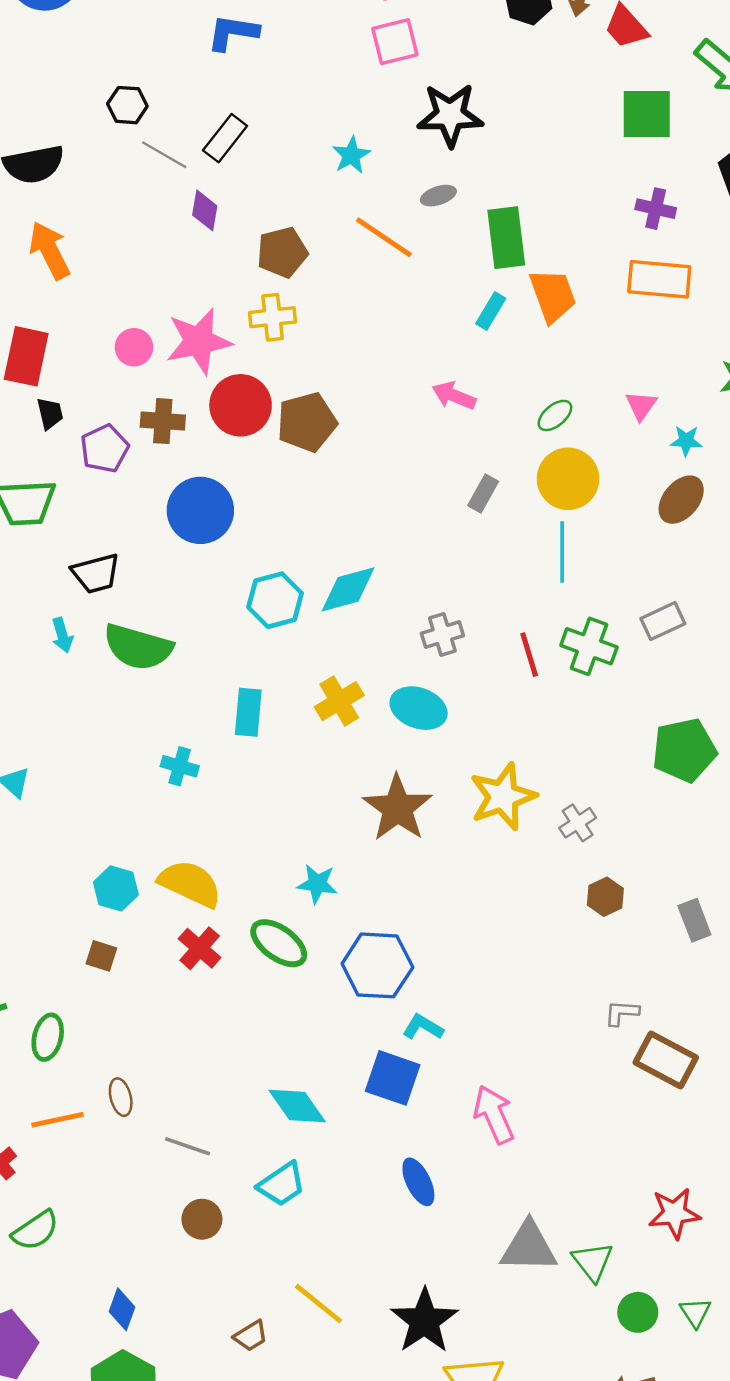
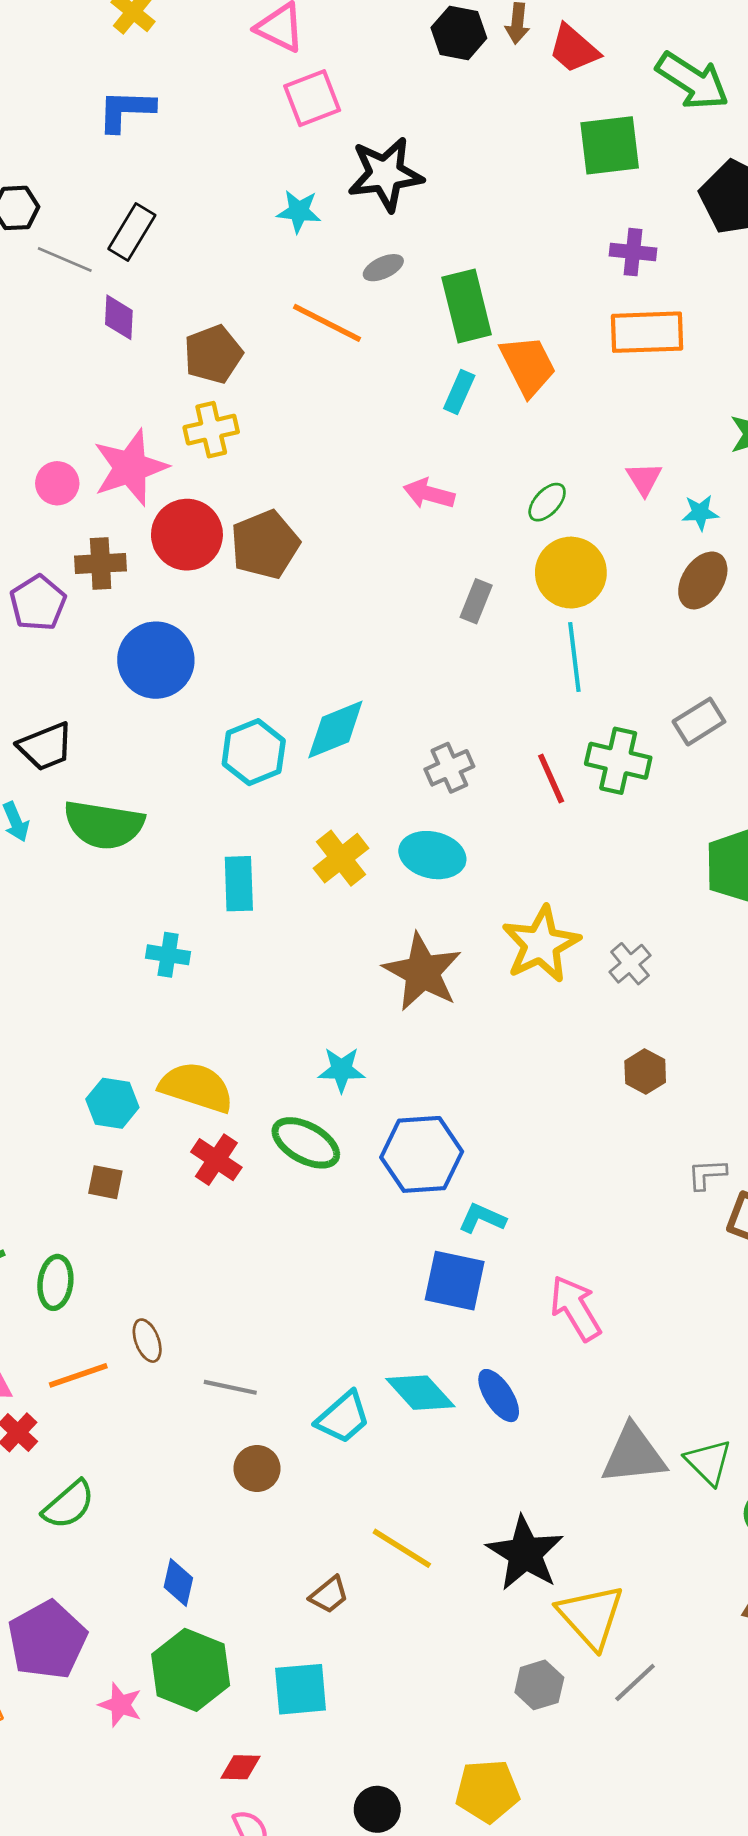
cyan star: (351, 155) -> (299, 211), moved, turned -30
brown hexagon: (605, 897) -> (645, 1072), moved
cyan diamond: (297, 1106) -> (420, 1393), moved

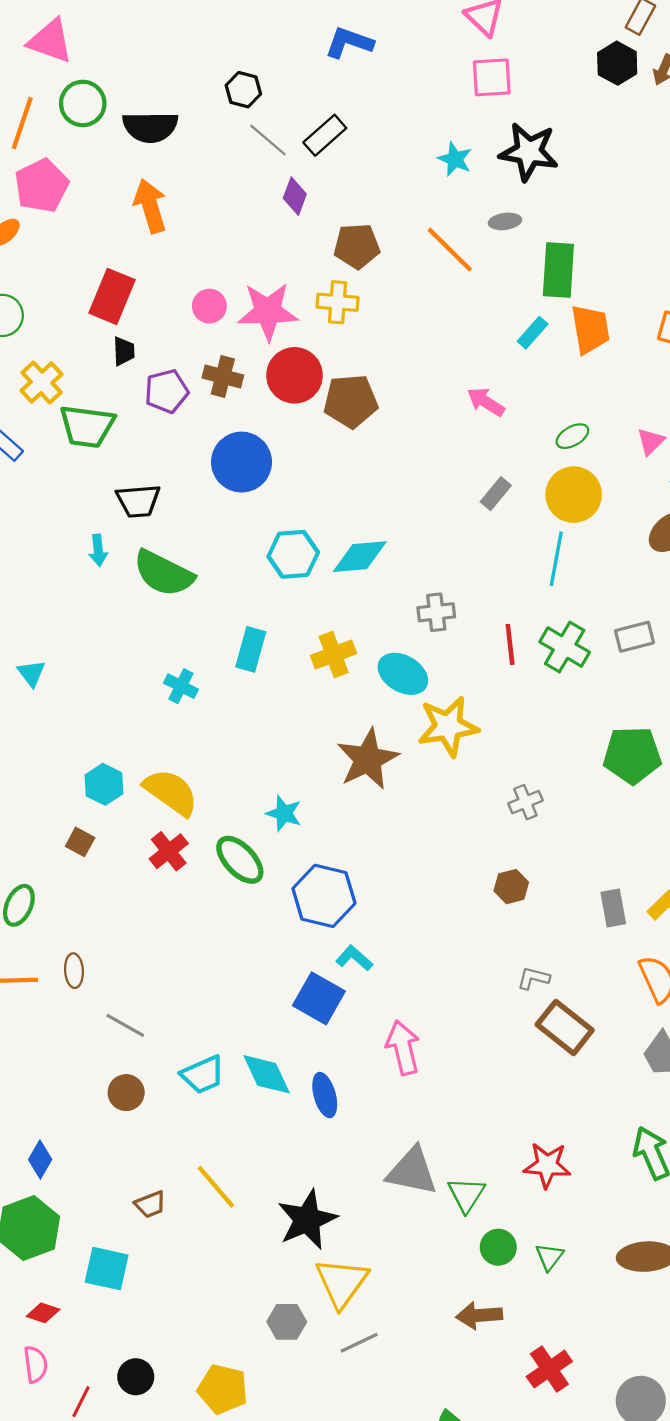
yellow star: (541, 944) -> (448, 726), moved

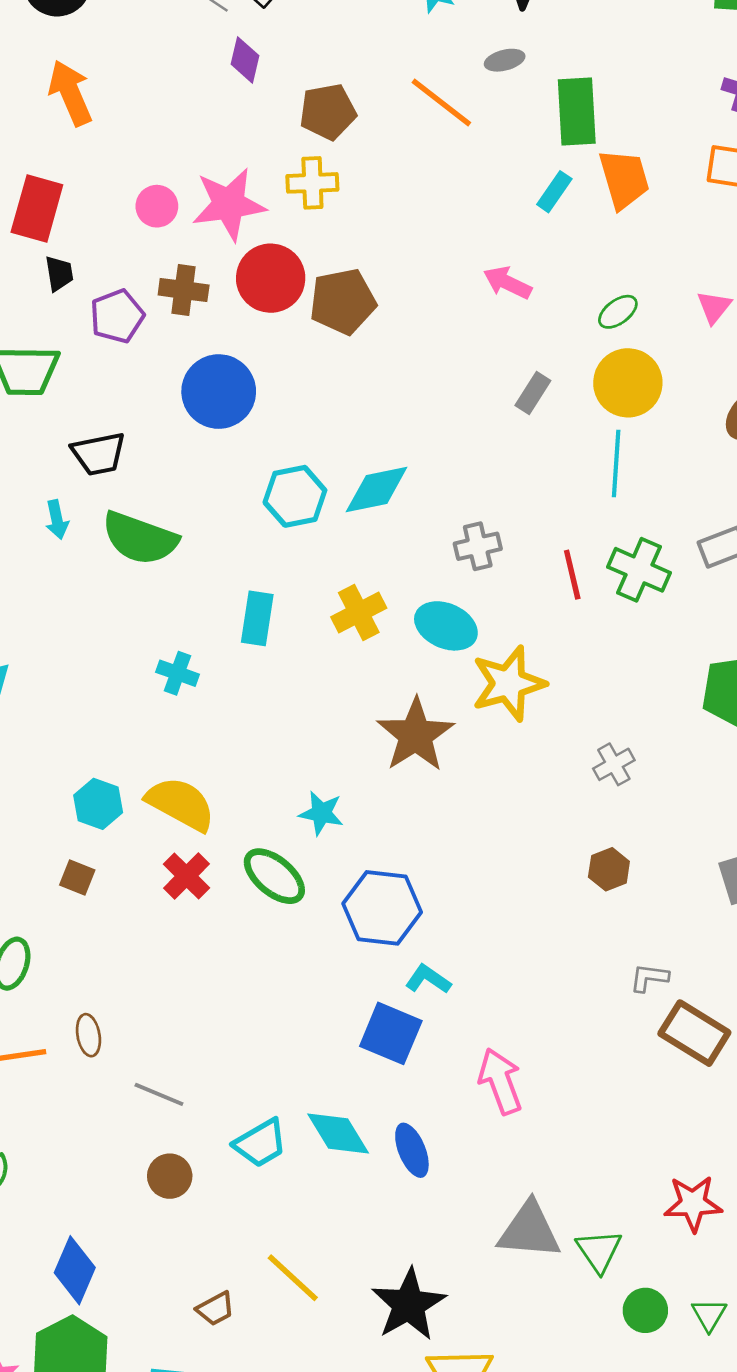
blue diamond: (40, 1160) -> (75, 1270), size x1.4

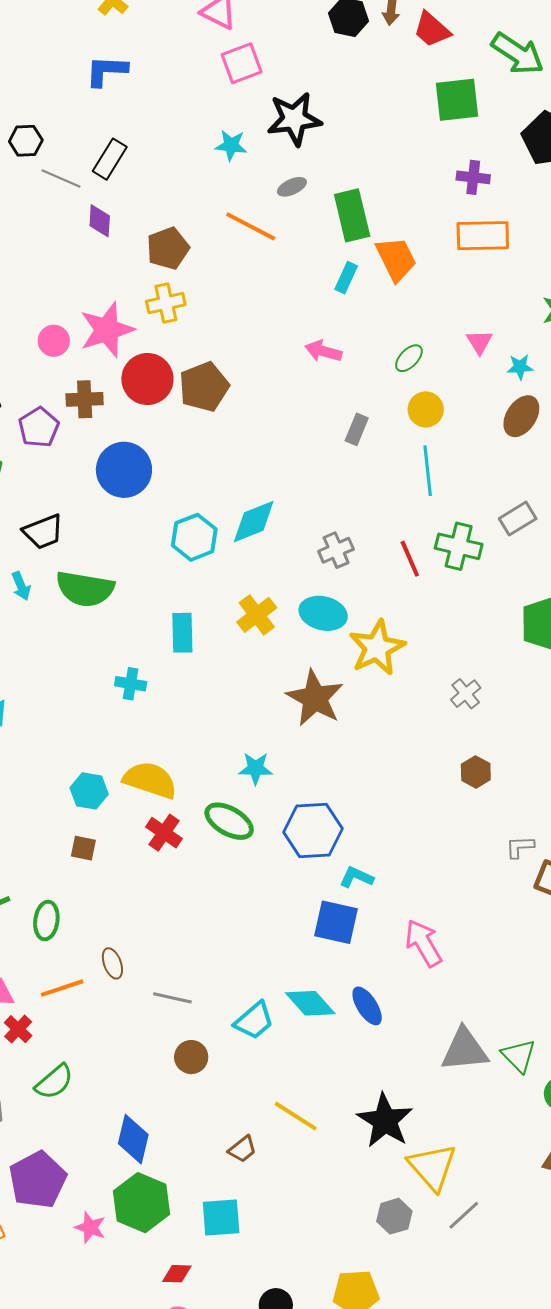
yellow circle: (628, 383) -> (426, 409), size x0.7

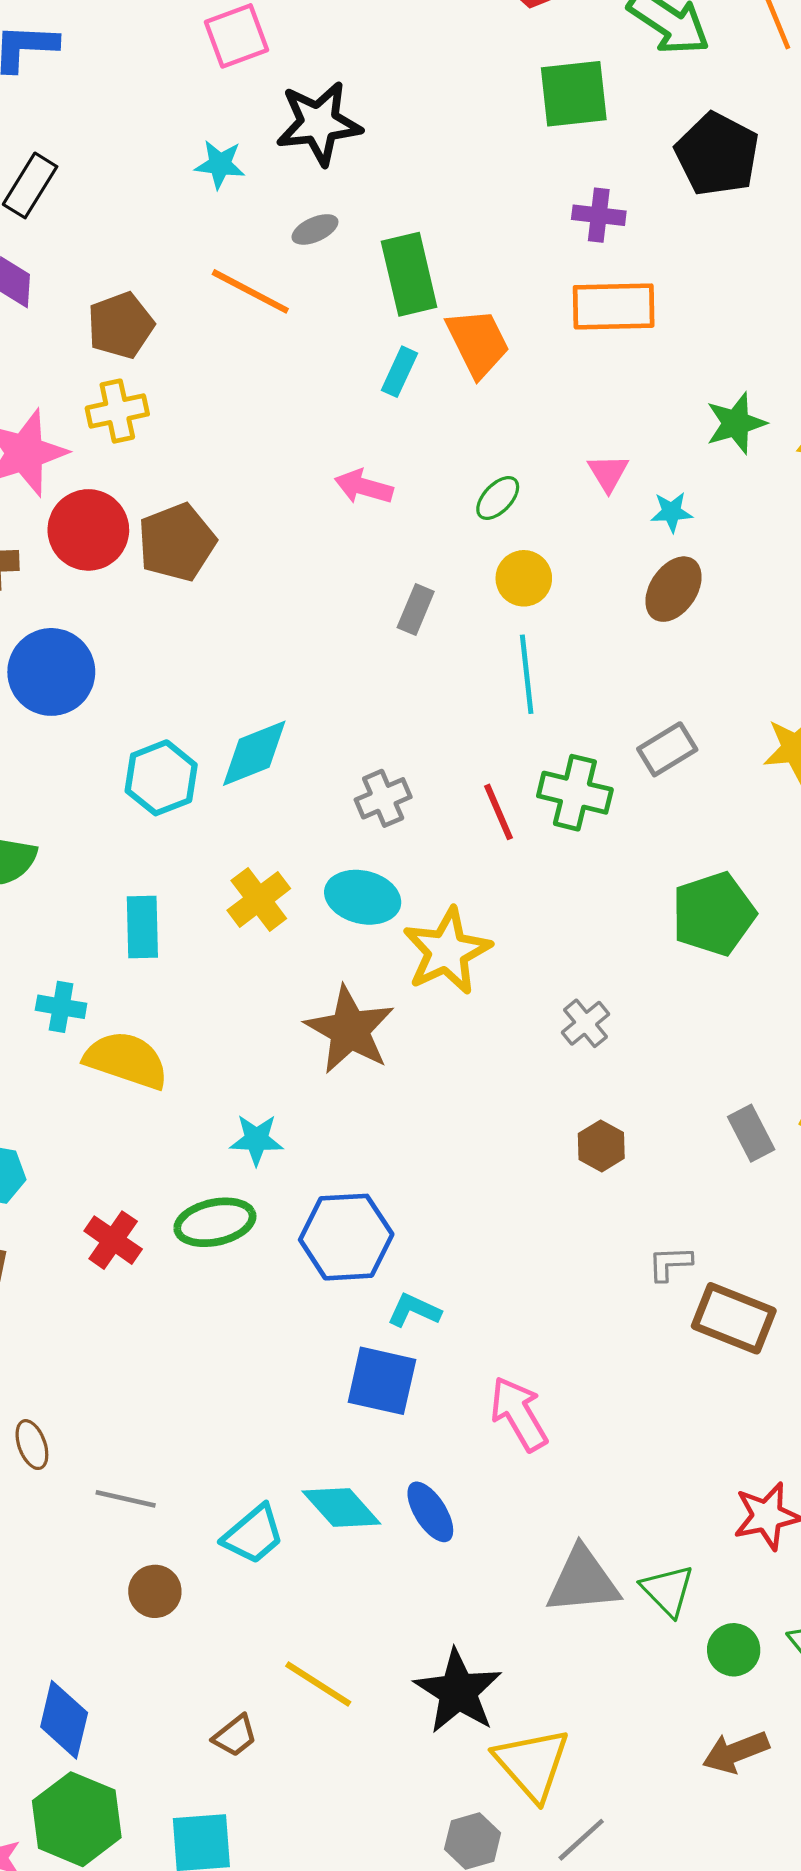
yellow semicircle: (150, 780) -> (126, 1060), moved
green ellipse: (229, 821) -> (215, 1222), turned -42

